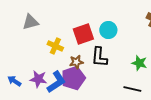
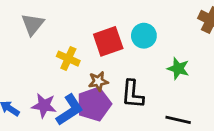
gray triangle: (30, 22) -> (33, 24), turned -36
black L-shape: (99, 57) -> (132, 94), moved
green star: (139, 63) -> (178, 68), moved

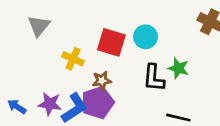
red square: (108, 41) -> (111, 42), turned 36
black L-shape: (132, 94) -> (154, 78), moved

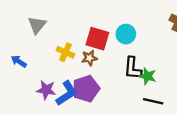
green star: (178, 68) -> (148, 76), moved
brown star: (102, 81) -> (89, 58), moved
blue arrow: (17, 107) -> (19, 61), moved

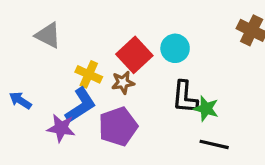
gray triangle: (37, 25) -> (48, 35), turned -42
red square: (97, 39) -> (134, 55), turned 30
blue arrow: (19, 61) -> (20, 100), moved
blue L-shape: (67, 93) -> (81, 105), moved

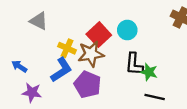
brown star: (123, 83) -> (91, 54), size x1.6
purple pentagon: (118, 126) -> (88, 85), turned -30
purple star: (61, 128) -> (32, 93), moved

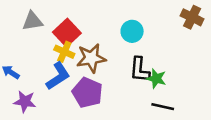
gray triangle: (39, 21) -> (32, 21), turned -36
red square: (99, 35) -> (67, 33), moved

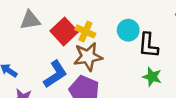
yellow cross: (64, 52) -> (85, 31), moved
black L-shape: (140, 70) -> (148, 45), moved

